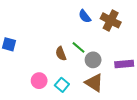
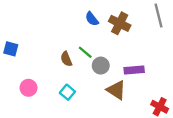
pink circle: (39, 81) -> (28, 88), moved
brown triangle: (94, 83) -> (116, 90), moved

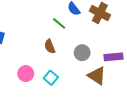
green line: (85, 52) -> (59, 23), moved
pink circle: (28, 88) -> (26, 74), moved

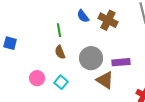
green line: (59, 23) -> (59, 30), moved, turned 40
gray circle: (82, 53) -> (91, 58), size x1.5

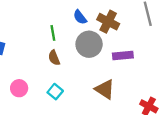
gray circle: (91, 58) -> (89, 44), moved
purple rectangle: (121, 62) -> (123, 56), moved
pink circle: (37, 78) -> (19, 88), moved

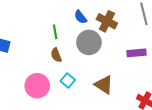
purple rectangle: (123, 56) -> (136, 53), moved
pink circle: (19, 88) -> (37, 86), moved, size x1.5
cyan square: (55, 92) -> (68, 80), moved

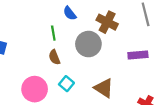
blue semicircle: (81, 17) -> (70, 13), moved

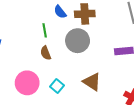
brown cross: (107, 22) -> (85, 14), moved, turned -30
cyan square: (66, 84) -> (57, 86), moved

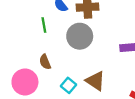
brown semicircle: (46, 53) -> (45, 62), moved
cyan square: (57, 86) -> (69, 85), moved

